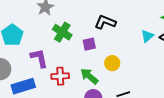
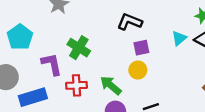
green cross: (62, 32) -> (79, 48), moved
purple square: (89, 44) -> (141, 48), moved

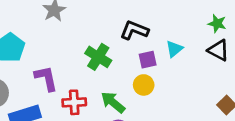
cyan triangle: (179, 38) -> (174, 49), moved
green cross: (79, 48) -> (98, 57), moved

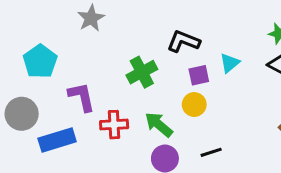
green cross: (98, 57) -> (142, 72), turned 30

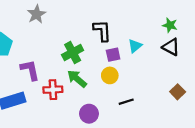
black L-shape: (183, 41) -> (102, 31), turned 65
green arrow: (159, 125) -> (77, 79), moved
black line: (211, 152) -> (126, 102), moved

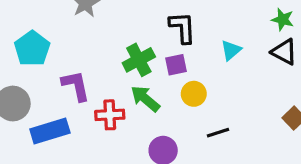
purple square: (113, 55) -> (176, 65), moved

